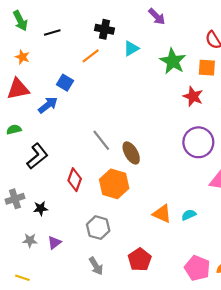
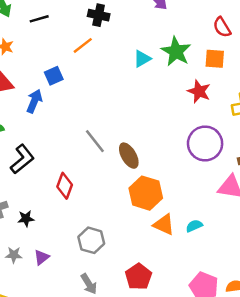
cyan triangle: (131, 48) -> (142, 59), moved
blue square: (65, 83) -> (54, 76), turned 35
blue arrow: (48, 105) -> (34, 101), turned -30
orange hexagon: (114, 184) -> (146, 193), moved

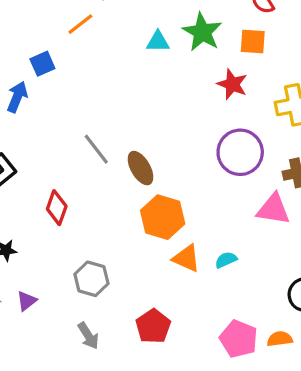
cyan triangle: (142, 59) -> (158, 42), turned 30

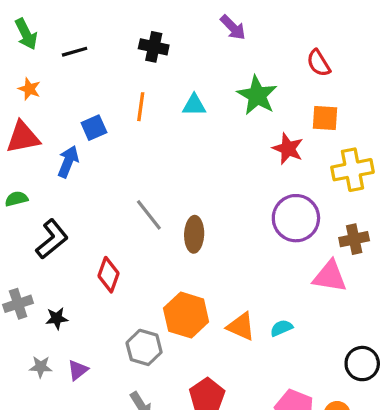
orange line: (80, 24) -> (141, 107), moved, turned -44
cyan triangle: (158, 42) -> (194, 105), moved
orange square: (253, 42) -> (325, 118), moved
brown ellipse: (141, 168) -> (194, 234), turned 32
orange hexagon: (163, 217) -> (186, 315), moved

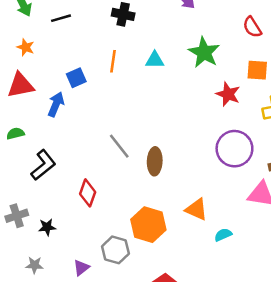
orange triangle: (241, 326) -> (196, 209), moved
purple triangle: (78, 370) -> (81, 268), moved

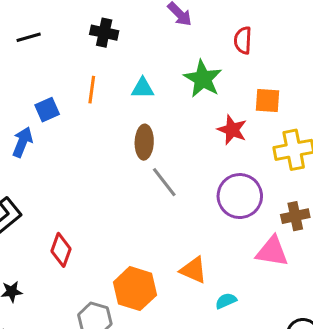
red semicircle: (252, 27) -> (243, 40), moved, turned 35
gray line: (119, 146) -> (164, 182), moved
brown ellipse: (155, 161) -> (144, 142), moved

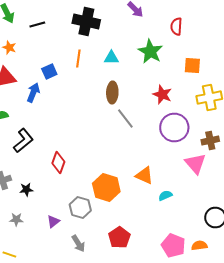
black cross: (104, 33) -> (86, 22), size x1.5
red star: (232, 130) -> (162, 94), moved
pink triangle: (272, 252) -> (195, 164), turned 40

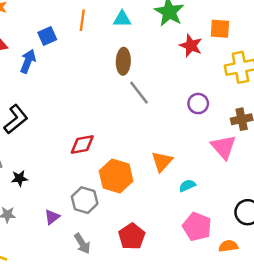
red star: (162, 94) -> (191, 46), moved
purple circle: (174, 128) -> (198, 104), size x0.6
red diamond: (58, 162) -> (82, 145), moved, turned 60
orange triangle: (144, 176) -> (162, 161), turned 48
pink pentagon: (173, 246) -> (197, 227), moved

